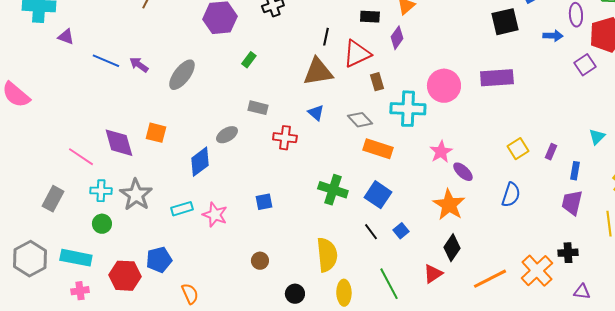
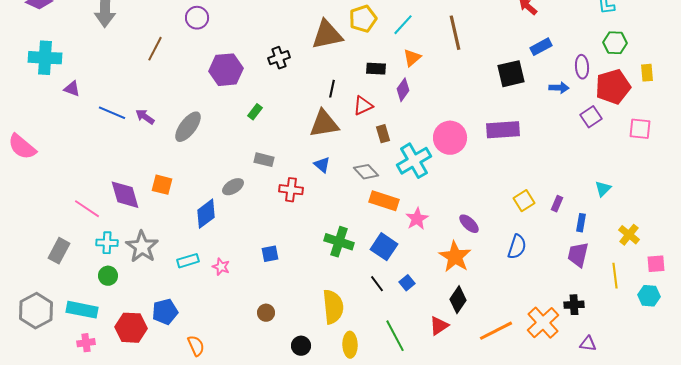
red triangle: (357, 54) -> (363, 106), size x0.7
cyan cross: (408, 109) -> (414, 161), turned -32
pink star: (441, 152) -> (417, 219), moved
pink star: (215, 215) -> (221, 267), size x0.7

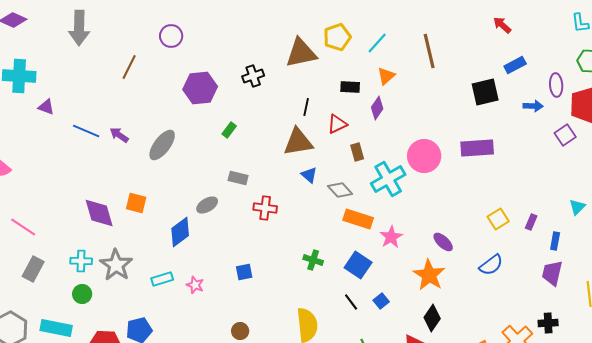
blue triangle: (322, 165) -> (309, 175), moved
pink line: (87, 209) -> (23, 227), moved
green cross: (339, 242) -> (313, 260), size x0.7
blue semicircle: (517, 247) -> (491, 265), turned 35

